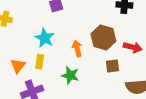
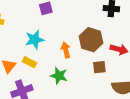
cyan star: (45, 38) -> (35, 40), turned 30
yellow rectangle: (40, 62) -> (30, 62), turned -72

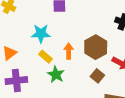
yellow rectangle: (30, 62) -> (45, 57), moved
brown square: (99, 67) -> (97, 76), turned 32

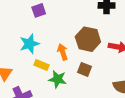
brown square: (97, 76) -> (85, 69), moved

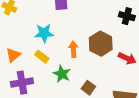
yellow rectangle: (41, 65) -> (42, 57), moved
brown square: (85, 69) -> (88, 88), moved

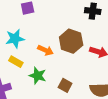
orange arrow: (73, 49) -> (45, 50), turned 126

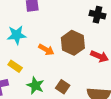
yellow rectangle: (16, 62) -> (15, 66), moved
green star: (38, 76) -> (35, 85), moved

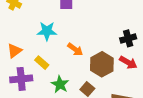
black cross: (98, 15) -> (128, 38), moved, turned -35
brown hexagon: (73, 43) -> (102, 64), moved

